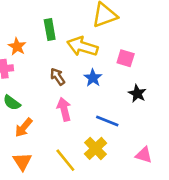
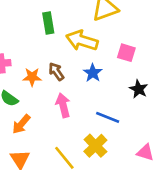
orange star: (17, 46) -> (32, 77), moved, turned -30

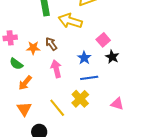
pink square: (126, 53) -> (103, 40), moved, turned 32
blue star: (93, 73) -> (84, 58), moved
blue line: (108, 117) -> (89, 78), turned -30

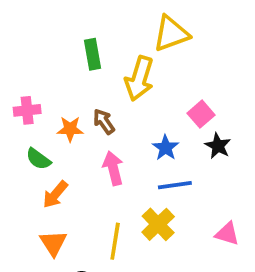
yellow arrow: (70, 21) -> (139, 79), turned -90
yellow line: (57, 108) -> (115, 241), turned 48

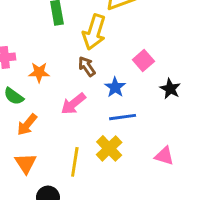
brown arrow: (104, 122) -> (87, 66), moved
black star: (218, 146) -> (170, 89), moved
pink arrow: (113, 168) -> (73, 104), turned -115

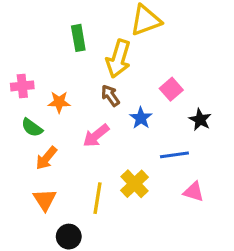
blue line: (123, 117) -> (174, 155), moved

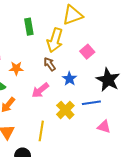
pink square: (171, 89) -> (87, 52), moved
black star: (200, 120) -> (108, 80), size x1.6
yellow cross: (134, 184) -> (65, 110), moved

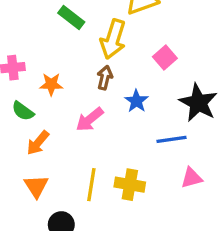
green rectangle: (29, 27) -> (71, 17), turned -42
brown arrow: (50, 64) -> (105, 78), turned 48
yellow cross: (65, 110) -> (130, 185), moved, turned -36
pink triangle: (104, 127) -> (192, 178), turned -32

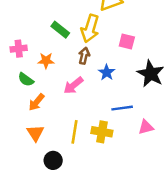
green rectangle: (71, 17) -> (60, 30), moved
pink square: (165, 58) -> (127, 41), turned -35
blue line: (172, 139) -> (122, 108), moved

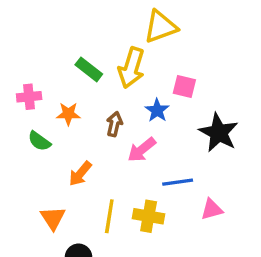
brown arrow: (84, 56) -> (114, 124), moved
blue star: (107, 72) -> (157, 110), moved
pink arrow: (73, 85) -> (142, 150), moved
orange arrow: (36, 102) -> (80, 174), moved

